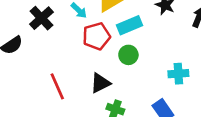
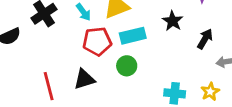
black triangle: (100, 83) -> (84, 79), moved

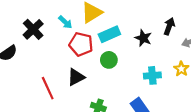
black star: (173, 21) -> (143, 38), moved
red pentagon: (97, 41) -> (81, 44), turned 30

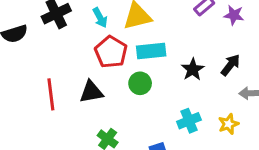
cyan cross: (152, 75) -> (189, 121), turned -35

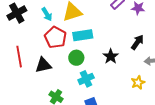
black star: (193, 69) -> (111, 56), moved
red line: (51, 94) -> (19, 57), moved
cyan cross: (189, 121) -> (86, 79), moved

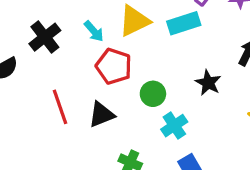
cyan rectangle: (83, 35) -> (184, 23), moved

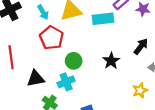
black triangle: (101, 115) -> (36, 79), moved
cyan cross: (174, 126) -> (66, 82), moved

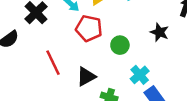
cyan cross: (66, 82) -> (140, 75), moved

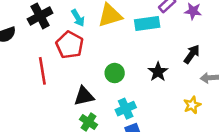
red pentagon: (89, 28) -> (70, 45), moved
black triangle: (86, 77) -> (84, 96), moved

